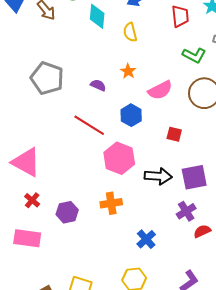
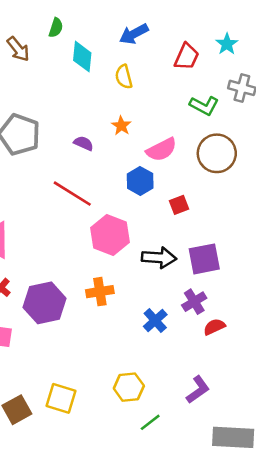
red trapezoid: (180, 16) -> (187, 57), turned 30
blue hexagon: (131, 115) -> (140, 181), moved
red square: (174, 134) -> (179, 205), turned -35
purple hexagon: (67, 212) -> (45, 303), size x1.5
blue cross: (146, 239) -> (155, 320), moved

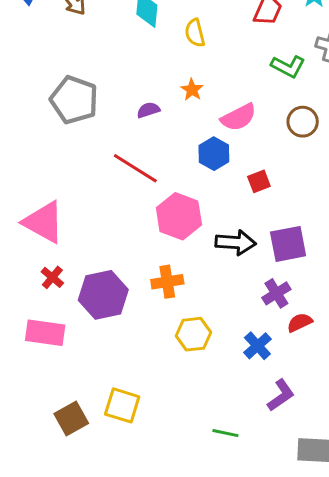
purple semicircle: (84, 143) -> (148, 110), turned -42
brown circle: (217, 153) -> (303, 122), size x0.7
blue cross: (155, 320) -> (257, 346), moved
yellow hexagon: (129, 387) -> (193, 334), moved
green line: (150, 422) -> (225, 433), turned 50

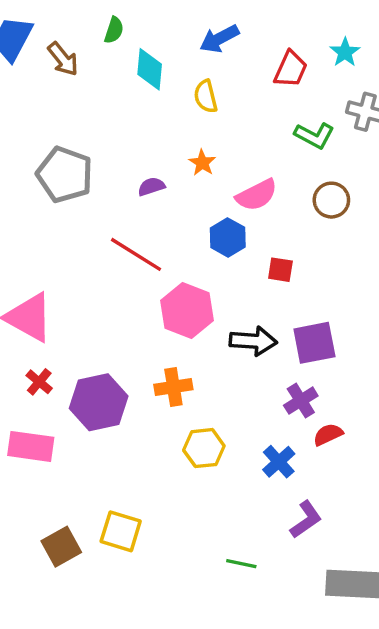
red square: (259, 181) -> (280, 270), turned 30

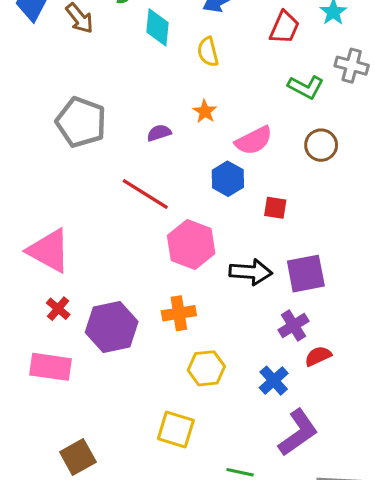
purple L-shape: (306, 519) -> (298, 433), size x1.4
yellow square: (121, 531) -> (176, 429), moved

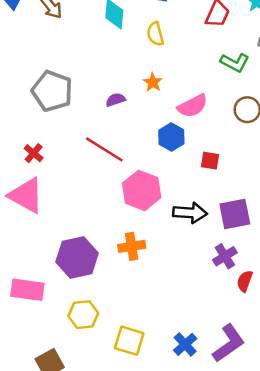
red cross: (58, 309) -> (34, 153), moved
red semicircle: (318, 356) -> (245, 281), turned -45
yellow hexagon: (206, 368) -> (83, 315), moved
blue cross: (274, 381) -> (185, 344), moved

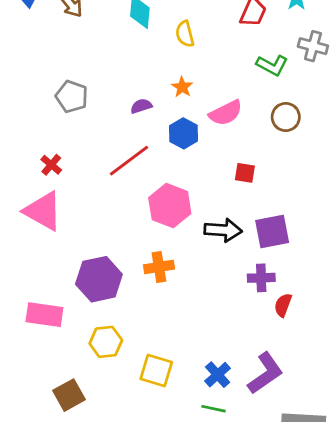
gray pentagon: (52, 91) -> (72, 97), size x0.7
blue hexagon: (171, 137) -> (183, 133), moved
red line: (104, 149) -> (129, 161), turned -69
purple cross: (225, 256) -> (261, 278), turned 30

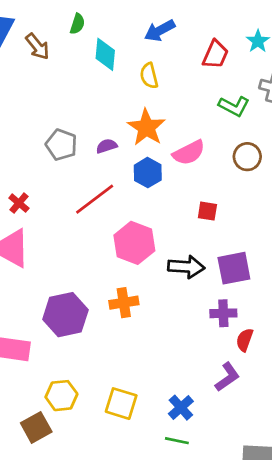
orange star: (182, 87) -> (146, 127), size x1.8
gray pentagon: (72, 97) -> (61, 145), moved
yellow hexagon: (106, 342) -> (61, 396), moved
purple L-shape: (265, 373) -> (227, 377), moved, size x0.7

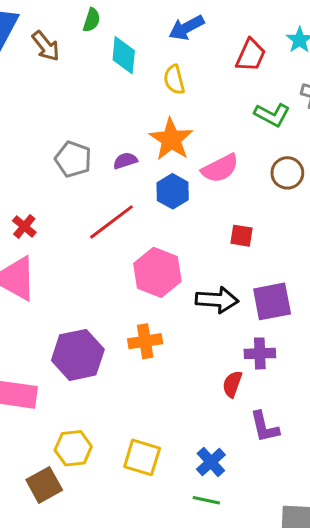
red semicircle: (245, 340) -> (232, 384), moved
purple L-shape: (227, 377) -> (264, 427), turned 112

